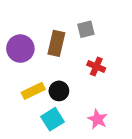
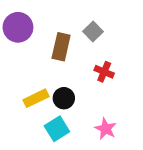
gray square: (86, 29) -> (93, 31), turned -30
purple circle: (20, 49) -> (18, 27), moved

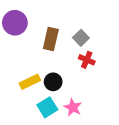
gray square: (93, 31) -> (81, 38), moved
pink star: (106, 129) -> (73, 107), moved

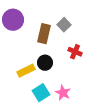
gray square: (81, 38) -> (64, 25), moved
black circle: (53, 82) -> (45, 63), moved

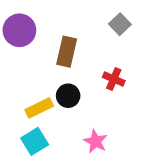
gray square: (64, 25) -> (120, 24), moved
cyan square: (41, 93) -> (35, 141), moved

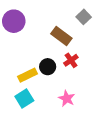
brown rectangle: (67, 52) -> (61, 36), moved, turned -66
red cross: (114, 79) -> (71, 60), moved, turned 32

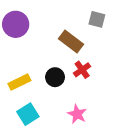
gray square: (84, 17) -> (97, 19), turned -32
yellow rectangle: (28, 75) -> (19, 82), moved

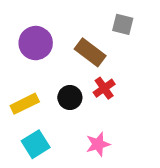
purple circle: (16, 24) -> (36, 43), moved
pink star: (77, 114) -> (98, 144), turned 30

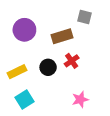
brown rectangle: (90, 52) -> (62, 36), turned -54
pink star: (98, 144) -> (80, 99), moved

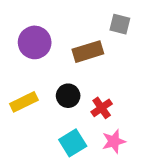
red cross: (72, 61) -> (102, 108), moved
cyan square: (24, 99) -> (73, 143), moved

